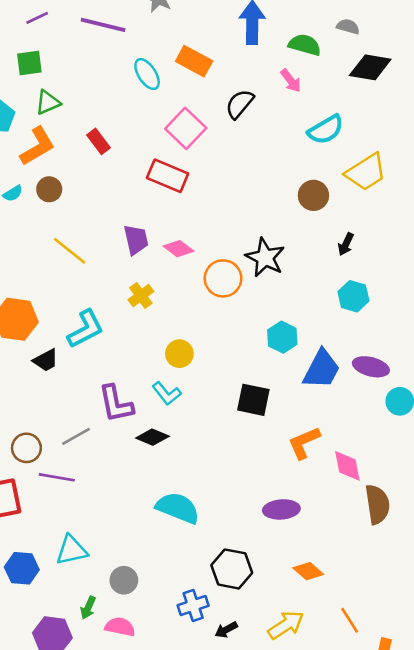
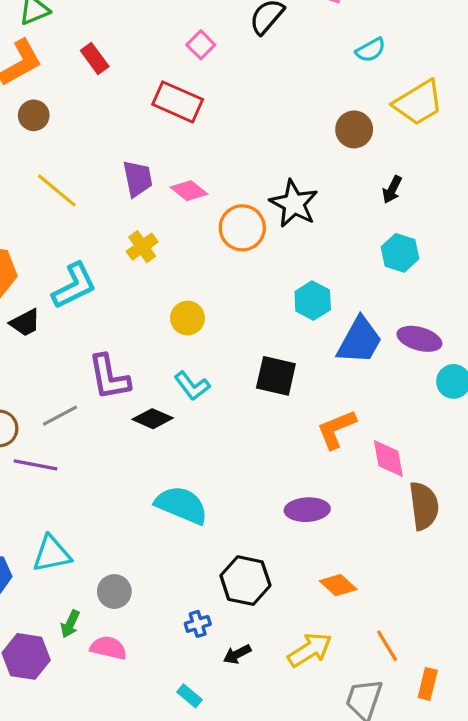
pink square: (186, 128) -> (201, 45), size x0.6
cyan semicircle: (326, 130) -> (371, 50), size x0.7
cyan L-shape: (167, 393) -> (192, 386), moved
blue cross: (193, 606) -> (198, 624), size x0.7

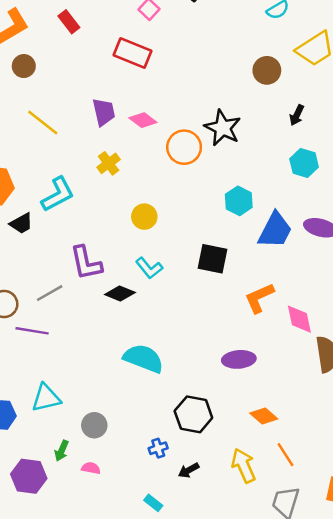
orange line: (387, 646) -> (286, 455), moved
pink semicircle: (108, 648) -> (91, 468), size x0.7
yellow arrow: (310, 650) -> (244, 466), turned -80

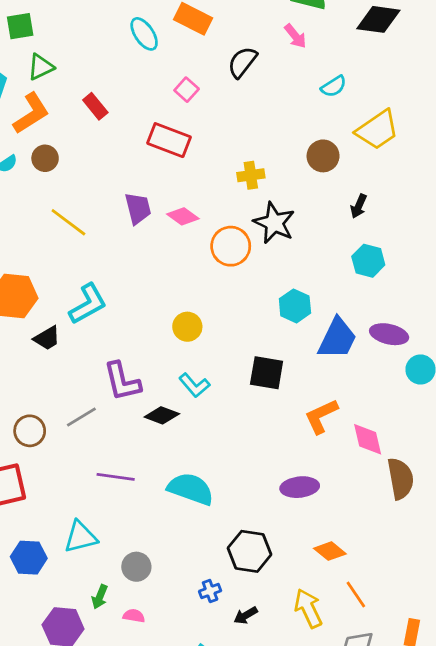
yellow cross: (109, 163) -> (251, 175), moved, turned 30
purple line: (32, 331) -> (116, 477), moved

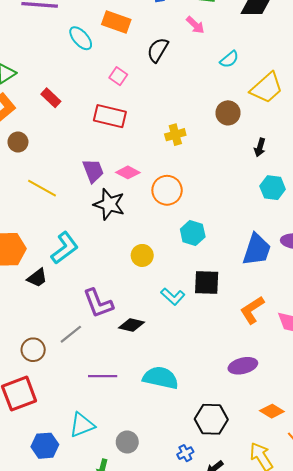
black star: (274, 223) -> (109, 204), moved
cyan hexagon: (295, 306) -> (193, 233), moved
cyan L-shape: (194, 385) -> (173, 296), moved

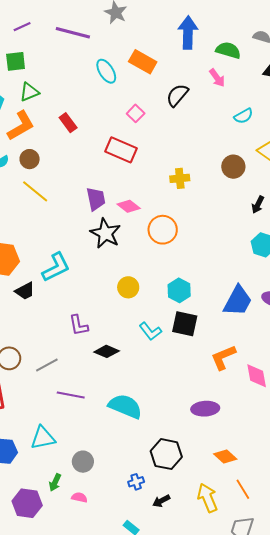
yellow line: (42, 188) -> (35, 191), moved
cyan hexagon: (193, 233) -> (179, 290), moved
purple L-shape: (98, 303) -> (79, 325), size x0.7
gray line: (71, 334) -> (47, 365), moved

